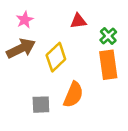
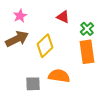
red triangle: (78, 21) -> (63, 17), turned 32
orange semicircle: (73, 95) -> (59, 76), turned -105

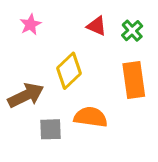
green cross: (87, 29) -> (132, 31), moved
brown arrow: (17, 39) -> (26, 95), moved

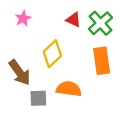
green cross: (132, 31) -> (100, 23), size x1.5
brown arrow: (26, 95) -> (20, 72), turned 80

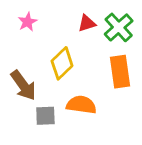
red triangle: (73, 20) -> (87, 23), turned -42

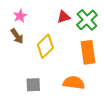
brown arrow: (23, 85) -> (17, 36), moved, size x0.7
orange semicircle: (81, 105) -> (74, 83), moved

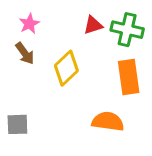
green cross: (87, 20) -> (127, 30), turned -35
gray square: (33, 85) -> (17, 124), moved

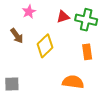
pink star: (29, 24) -> (29, 12), moved
orange rectangle: (129, 77) -> (87, 52), size x0.7

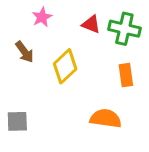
red triangle: (63, 17) -> (91, 24), turned 40

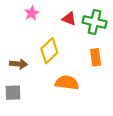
brown arrow: (25, 52) -> (18, 64), moved, turned -49
orange semicircle: (106, 118) -> (67, 83), moved

